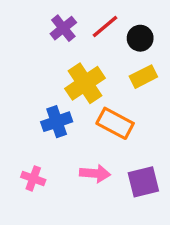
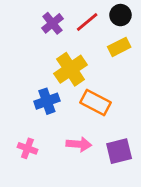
black circle: (140, 38) -> (120, 15), moved
yellow rectangle: (143, 77) -> (119, 47), moved

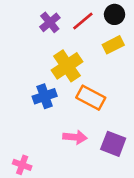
pink cross: (27, 148) -> (22, 165), moved
purple square: (119, 151) -> (113, 144), turned 35

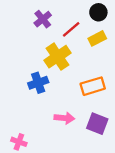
red line: (83, 21) -> (71, 29), moved
orange rectangle: (91, 98) -> (93, 86), moved, turned -45

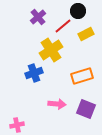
black circle: (98, 12) -> (78, 11), moved
pink cross: (19, 142) -> (17, 125), turned -32

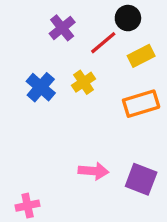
yellow cross: (51, 50) -> (84, 82), size x0.6
blue cross: (34, 73) -> (41, 87), moved, turned -30
orange rectangle: (82, 76) -> (141, 104), moved

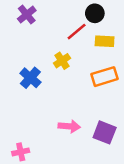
purple cross: (62, 28) -> (27, 15), moved
yellow rectangle: (141, 56) -> (105, 41), turned 30
blue cross: (41, 87) -> (30, 78), moved

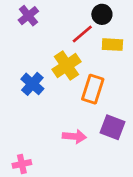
yellow cross: (62, 61) -> (66, 66), size x1.5
orange rectangle: (105, 77) -> (93, 89), moved, turned -55
purple square: (105, 132) -> (112, 127), moved

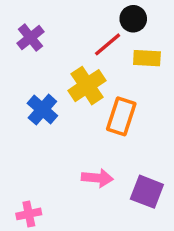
purple cross: (28, 16) -> (30, 38), moved
purple square: (112, 127) -> (147, 192), moved

